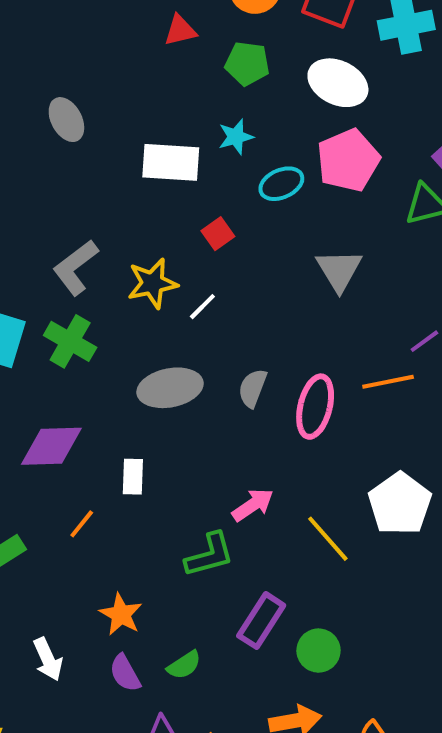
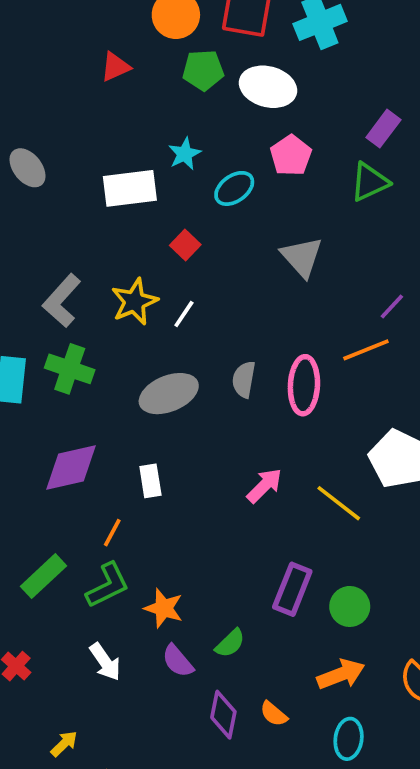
green pentagon: (247, 63) -> (203, 70), moved
pink pentagon: (348, 160) -> (291, 155), size x0.7
green L-shape: (209, 555) -> (108, 585), moved

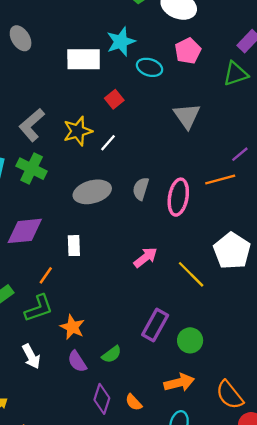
cyan star: (185, 154) -> (121, 42), size x1.4
cyan ellipse: (234, 188) -> (149, 67), turned 45

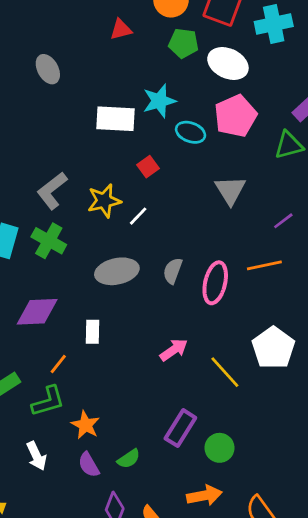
gray ellipse: (21, 38) -> (48, 69), moved
pink pentagon: (188, 51) -> (236, 116), size x1.4
purple line: (240, 154) -> (283, 221), moved

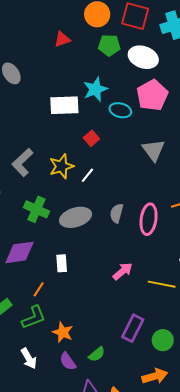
green cross: (49, 241) -> (37, 209), moved
yellow line: (225, 372) -> (162, 284), turned -32

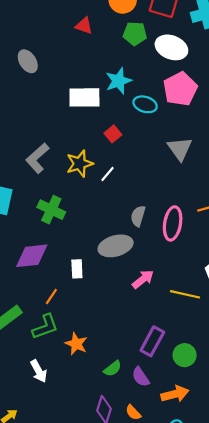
red triangle: (62, 39) -> (84, 26), turned 36
gray ellipse: (76, 217) -> (116, 246), moved
purple semicircle: (68, 361) -> (141, 377), moved

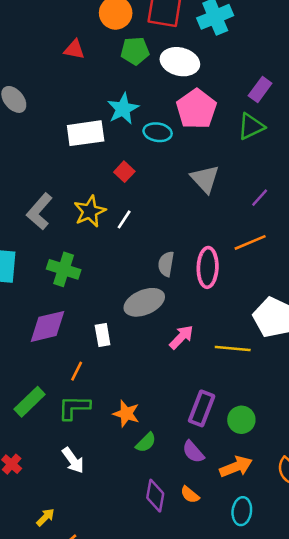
green L-shape: (45, 327) -> (74, 407), turned -152
orange star: (76, 344) -> (126, 414), moved
green semicircle: (113, 369) -> (146, 443), moved

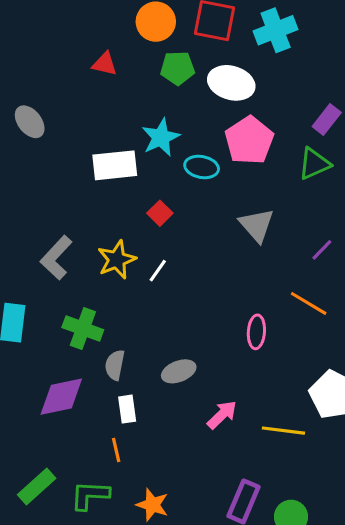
orange line: (250, 242) -> (309, 303), turned 52
gray semicircle: (166, 264) -> (115, 365), moved
pink ellipse: (208, 267) -> (256, 332), size x0.7
gray ellipse: (144, 302) -> (179, 371), size x0.7
orange line: (77, 371) -> (116, 450), moved, turned -42

